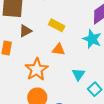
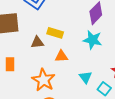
brown triangle: (25, 31) -> (37, 42), moved, turned 32

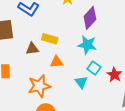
orange star: (43, 80) -> (39, 86), turned 30
cyan square: (104, 89) -> (94, 68), moved

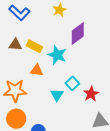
cyan star: (87, 45) -> (57, 55), moved
brown triangle: (32, 49) -> (15, 45), moved

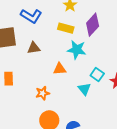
yellow rectangle: (34, 46) -> (66, 28), moved
orange star: (15, 91) -> (43, 93), size x0.6

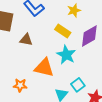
orange triangle: (60, 69) -> (44, 68), size x1.5

